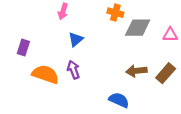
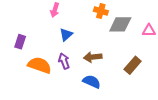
brown arrow: (136, 71) -> (93, 57), moved
brown rectangle: (166, 73) -> (133, 65), moved
blue semicircle: (119, 100) -> (92, 82), moved

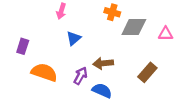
purple arrow: (64, 61) -> (80, 76), moved, turned 49

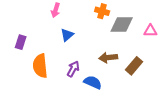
brown arrow: (103, 63) -> (108, 58), moved
orange semicircle: (44, 72) -> (40, 66), turned -115

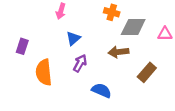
brown arrow: (108, 58) -> (119, 52), moved
purple arrow: (73, 69) -> (80, 63), moved

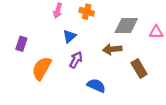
orange cross: (112, 12) -> (87, 12), moved
orange semicircle: (44, 72) -> (42, 68), turned 35
brown rectangle: (147, 72) -> (139, 68), turned -72

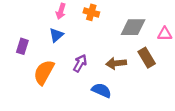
blue triangle: (69, 36) -> (56, 35), moved
brown arrow: (112, 49) -> (116, 63), moved
brown rectangle: (139, 68) -> (147, 58), moved

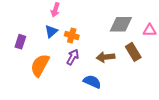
orange cross: (91, 12) -> (72, 36), moved

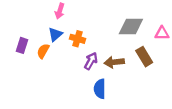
purple arrow: (73, 57) -> (91, 61), moved
orange semicircle: (40, 65) -> (43, 51), moved, size x0.6
blue semicircle: (92, 82) -> (100, 89), turned -114

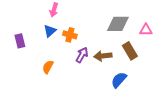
purple rectangle: (22, 45) -> (20, 41), turned -32
orange semicircle: (43, 51) -> (48, 67), moved
blue semicircle: (100, 89) -> (119, 80), moved, turned 42

